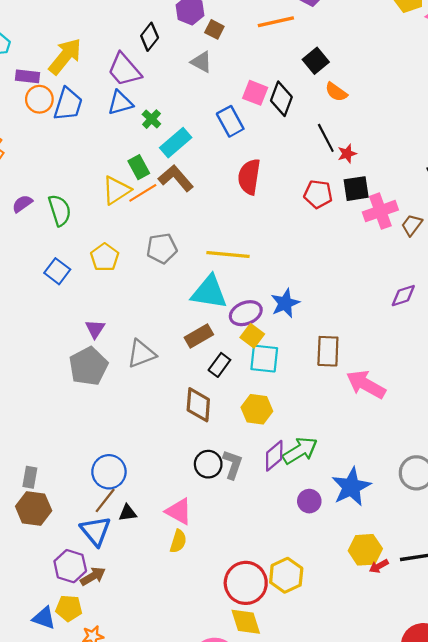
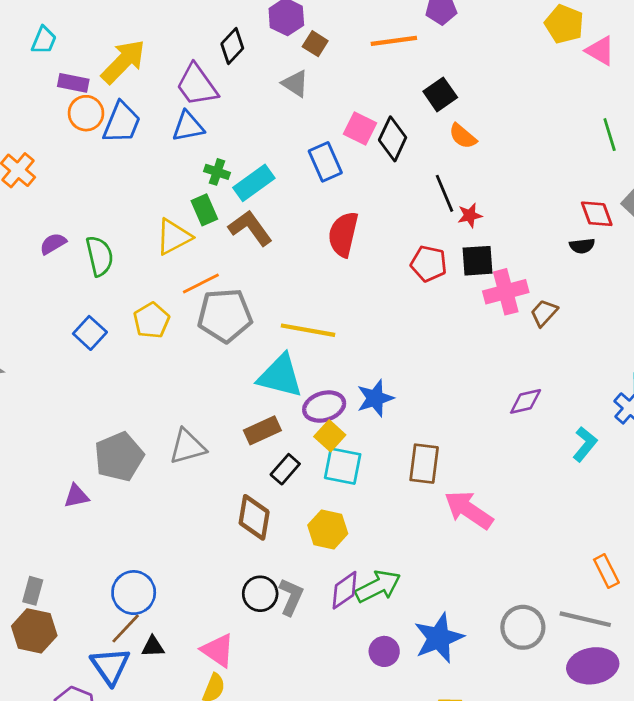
green cross: (151, 119) -> (217, 172), moved, turned -30
orange line: (143, 193) -> (201, 283), moved
gray pentagon: (162, 248) -> (225, 315), size x1.4
purple triangle: (95, 329) -> (76, 496), moved, turned 40

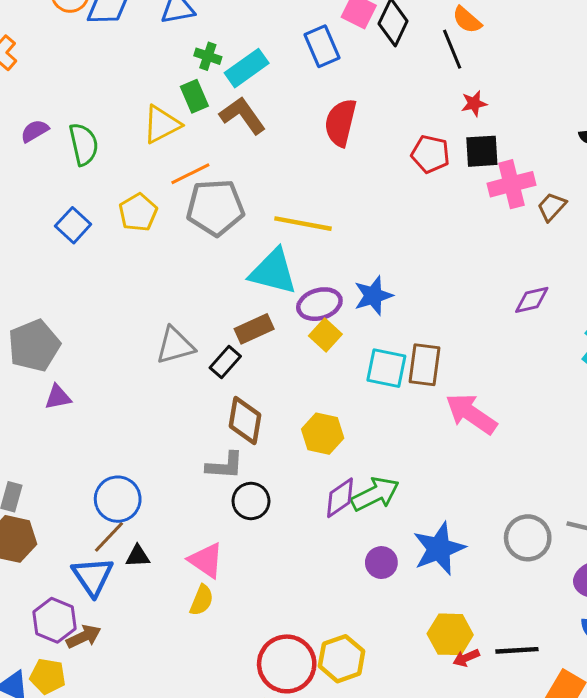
black line: (445, 193) -> (452, 49), moved
gray pentagon: (119, 457) -> (34, 345), moved
cyan square: (343, 466) -> (386, 368), moved
black rectangle: (285, 469) -> (225, 362), moved
gray L-shape: (291, 597) -> (225, 466), moved, turned 69

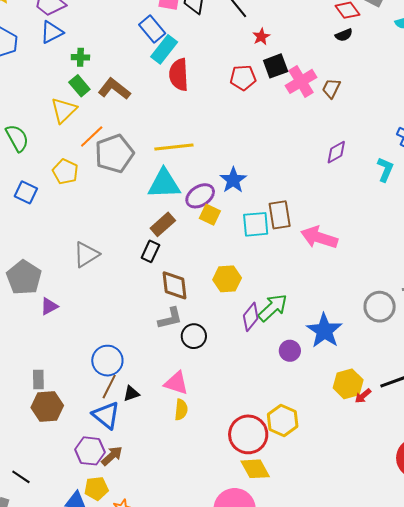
cyan rectangle: (247, 68) -> (164, 49), moved
gray triangle: (175, 346) -> (86, 254), moved

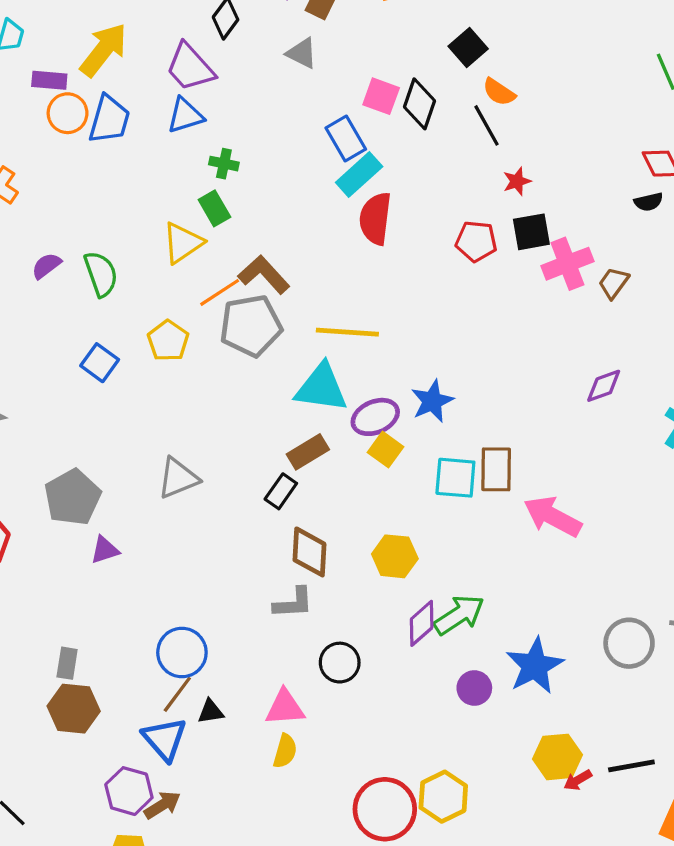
brown L-shape: (114, 89) -> (264, 275), moved
black circle: (194, 336) -> (340, 663), moved
pink triangle: (176, 383) -> (285, 708), turned -32

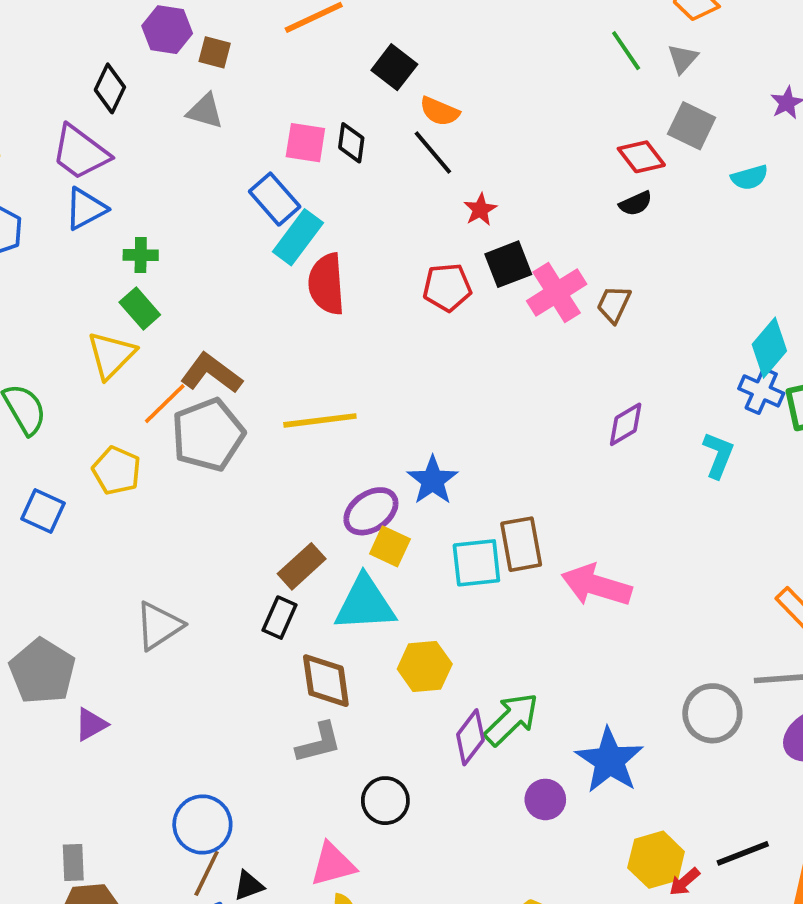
black diamond: (419, 104) -> (351, 143), size x0.7
cyan triangle: (321, 388) -> (365, 604), moved

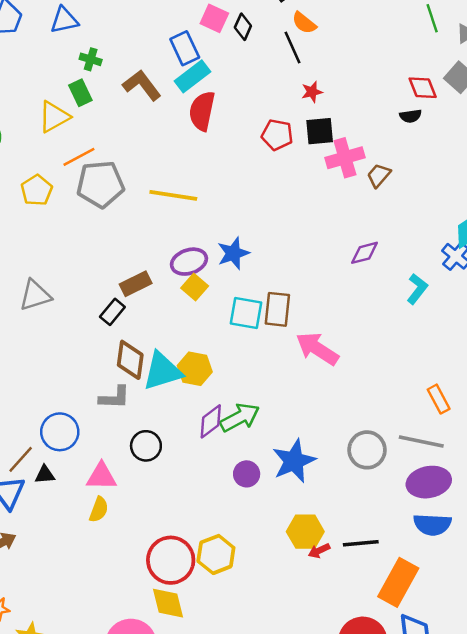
brown L-shape: (211, 373) -> (142, 85), moved
cyan triangle: (365, 604) -> (162, 371), moved, turned -30
blue circle: (202, 825) -> (60, 432), moved

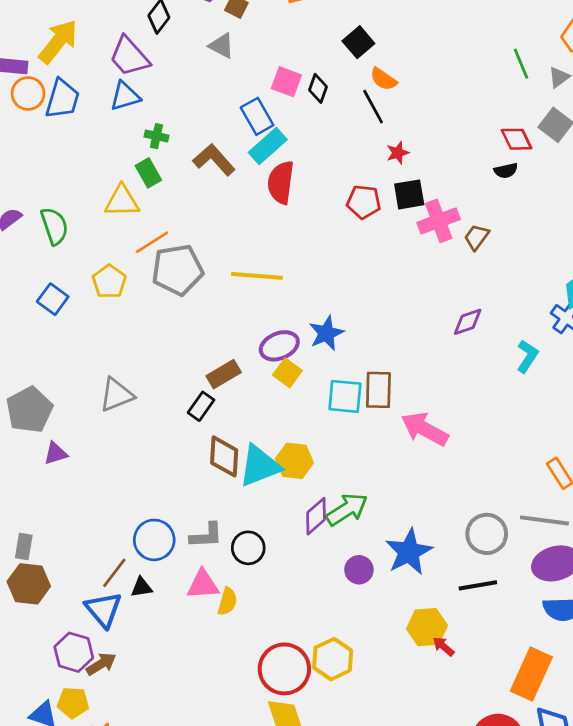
yellow triangle: (54, 117) -> (122, 201), turned 32
gray L-shape: (115, 398) -> (206, 535), moved
yellow semicircle: (99, 510) -> (227, 601), moved
black line: (361, 543) -> (478, 585), moved
red arrow: (319, 551) -> (443, 646), turned 70

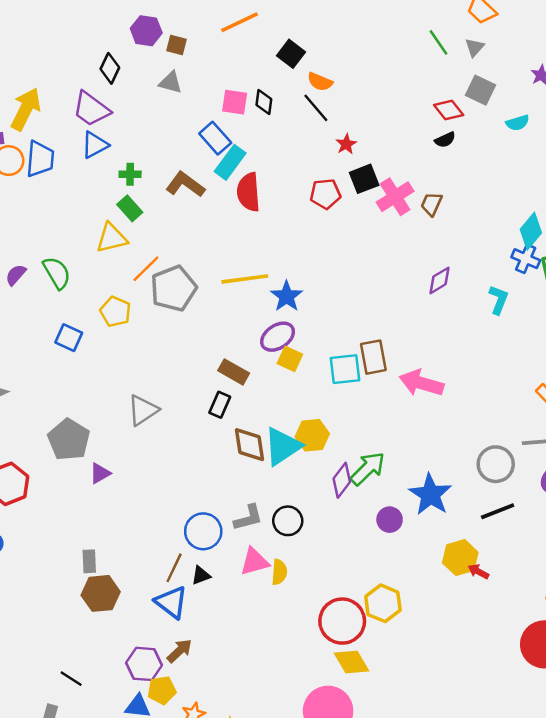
blue star: (326, 333) -> (287, 296), moved
brown rectangle: (224, 374) -> (234, 372), turned 72
purple hexagon: (74, 652) -> (144, 664), moved

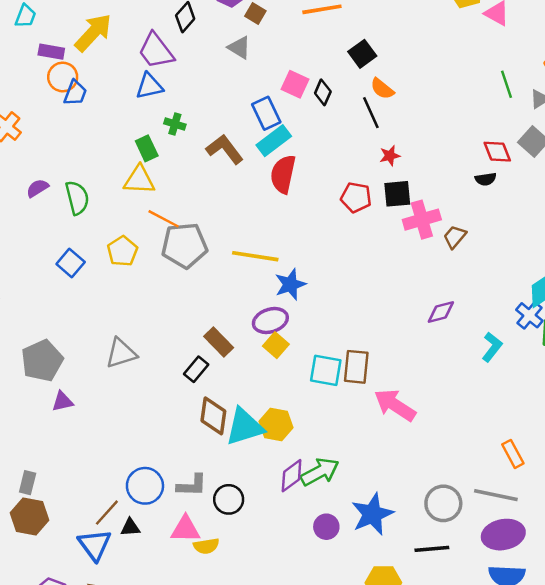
blue trapezoid: (40, 159) -> (75, 93), moved, size x0.7
green rectangle: (130, 208) -> (147, 148), moved
orange line: (146, 269) -> (164, 219), turned 56
yellow semicircle: (279, 572) -> (206, 546), turned 60

